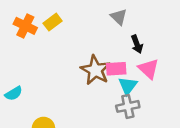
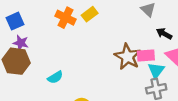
black arrow: (137, 44) -> (164, 34), turned 140

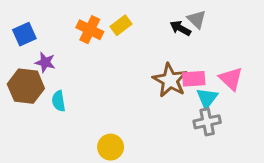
black arrow: (164, 34) -> (180, 28), moved
purple star: (21, 43) -> (45, 62), moved
cyan semicircle: (55, 77) -> (59, 101), moved, turned 112

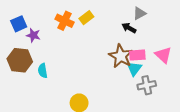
gray triangle: (197, 19) -> (139, 13), turned 48
black arrow: (180, 28) -> (129, 28), moved
purple star: (45, 62) -> (33, 35), moved
cyan triangle: (207, 98) -> (134, 69), moved

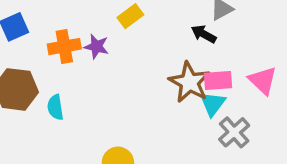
orange cross: (65, 21) -> (64, 47), moved, turned -36
purple star: (33, 35) -> (96, 47), moved
gray cross: (147, 85) -> (234, 132), turned -30

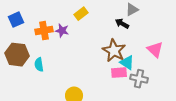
pink rectangle: (218, 80) -> (119, 73), moved
cyan triangle: (213, 104) -> (127, 63), turned -35
gray cross: (234, 132) -> (139, 79), turned -36

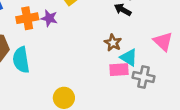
brown star: (114, 51) -> (113, 43), size x0.6
cyan semicircle: (39, 65) -> (21, 60), size x1.5

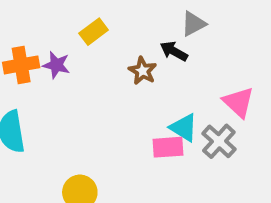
brown star: (113, 43) -> (143, 71), moved
gray cross: (143, 77) -> (219, 141), moved, turned 30

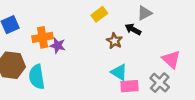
yellow rectangle: (94, 32) -> (99, 14), moved
purple star: (56, 65) -> (58, 45), moved
cyan triangle: (184, 128) -> (119, 72), moved

